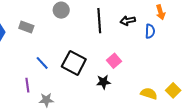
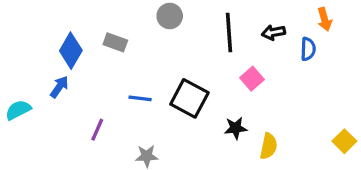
pink square: (114, 61) -> (252, 79), moved
blue line: (42, 63) -> (140, 98), turned -40
purple line: (27, 85) -> (97, 130), moved, turned 32
yellow semicircle: (149, 94) -> (269, 146), moved, turned 84

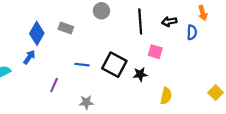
pink square: (252, 79) -> (155, 52), turned -32
black star: (236, 128) -> (140, 74), moved

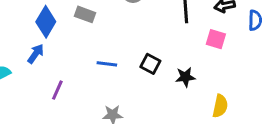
pink square: (155, 52) -> (216, 39), moved
black square: (114, 65) -> (150, 64), size x0.6
purple line: (54, 85) -> (57, 90), moved

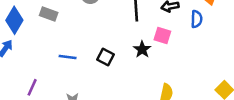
black star: (185, 77) -> (142, 49), moved, turned -30
purple line: (57, 90) -> (32, 87), moved

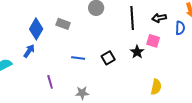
black square: (106, 57) -> (108, 58), turned 32
purple line: (32, 87) -> (50, 82), turned -40

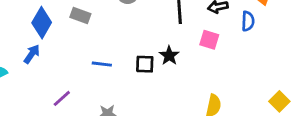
black star: (137, 52) -> (169, 56), moved
black square: (108, 58) -> (145, 64), turned 32
purple line: (50, 82) -> (62, 98), turned 64

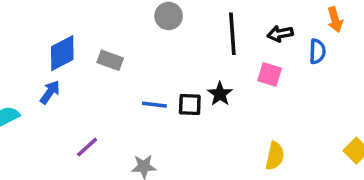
gray rectangle: (80, 15) -> (110, 60), moved
blue diamond: (42, 23) -> (62, 53), turned 32
blue line: (102, 64) -> (154, 105), moved

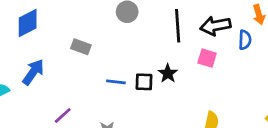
black arrow: (280, 34) -> (215, 26), size x1.5
blue diamond: (62, 53) -> (28, 23), moved
blue arrow: (50, 92) -> (33, 72), size x1.4

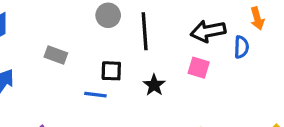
black line: (178, 26) -> (145, 31), moved
black square: (144, 82) -> (111, 71), moved

